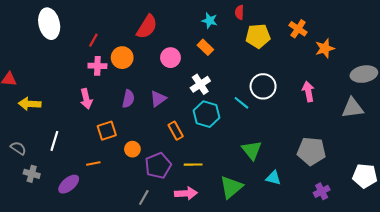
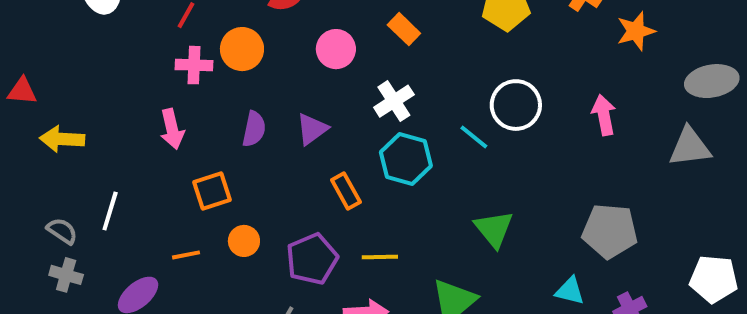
gray semicircle: (18, 148) -> (62, 231), moved
orange circle: (132, 149) -> (244, 241), moved
cyan triangle: (273, 178) -> (570, 291), moved

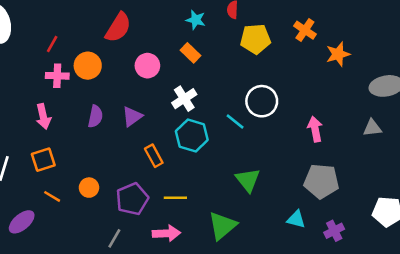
pink arrow: (604, 115) -> (315, 129), moved
gray triangle: (690, 147) -> (372, 128), size x0.7
orange square: (212, 191) -> (43, 160), moved
orange line: (186, 255) -> (52, 196), turned 42

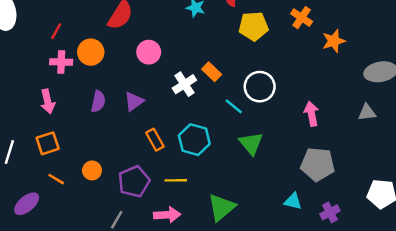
orange rectangle: (191, 53) -> (212, 72), moved
cyan hexagon: (192, 135) -> (194, 140), moved
green triangle: (248, 180) -> (251, 143), moved

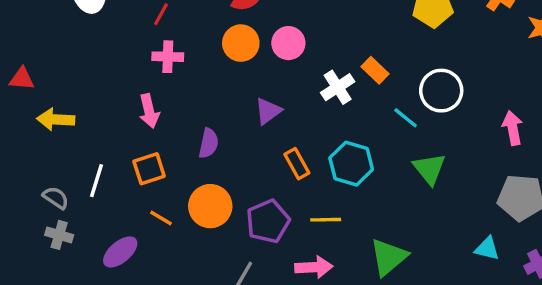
orange circle: (91, 52) -> (241, 43), moved
purple semicircle: (98, 101) -> (209, 143), moved
orange circle: (92, 170) -> (210, 206), size x1.6

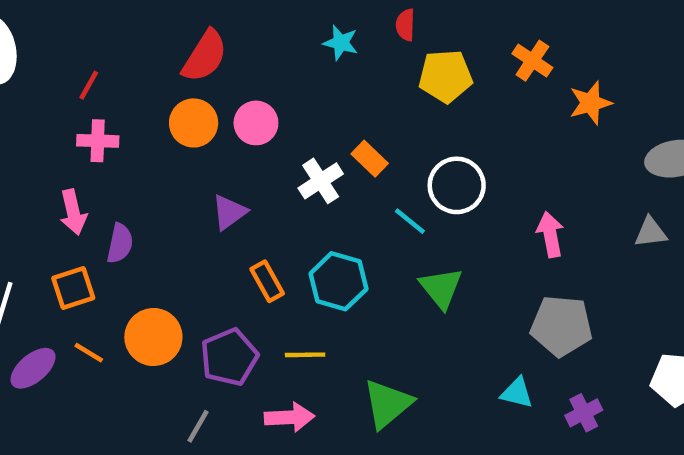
purple semicircle: (209, 143) -> (120, 243), moved
purple ellipse: (120, 252) -> (33, 368), moved

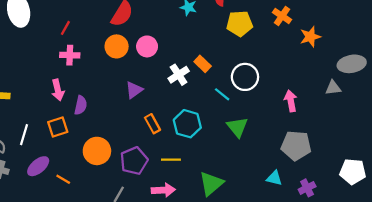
gray triangle: (651, 232) -> (333, 88), moved
orange line: (89, 353) -> (63, 179), moved

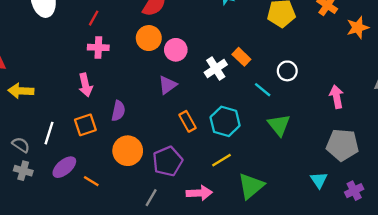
pink circle: (147, 46) -> (176, 50), moved
white circle: (245, 77) -> (287, 71), size x0.7
purple semicircle: (81, 105) -> (118, 111), moved
yellow line: (171, 160) -> (222, 160), moved, turned -30
cyan triangle: (274, 178) -> (319, 180), turned 42

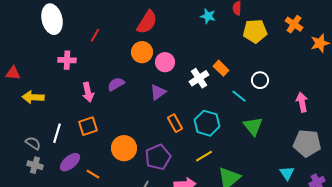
pink cross: (98, 47) -> (67, 60), moved
purple semicircle: (118, 111) -> (116, 84), moved, turned -132

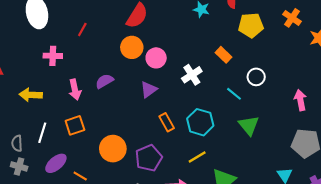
orange rectangle: (221, 68) -> (223, 55), moved
yellow arrow: (33, 97) -> (31, 95), moved
gray semicircle: (33, 143) -> (17, 143), turned -126

